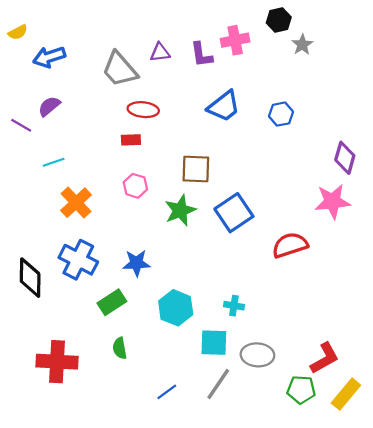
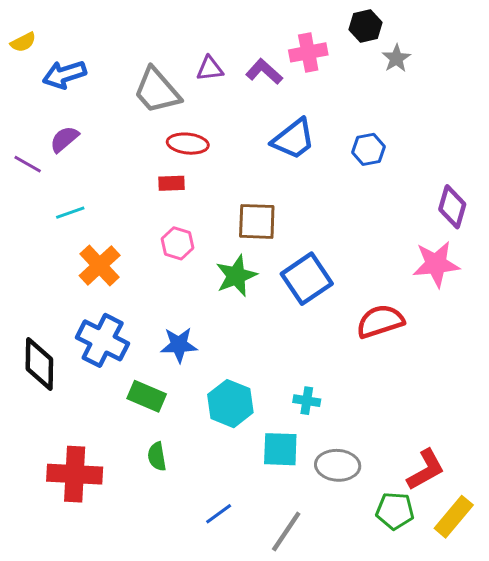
purple L-shape: (201, 55) -> (264, 72), turned 140
green rectangle: (112, 302) -> (147, 396), turned 56
gray line: (218, 384) -> (286, 531), moved

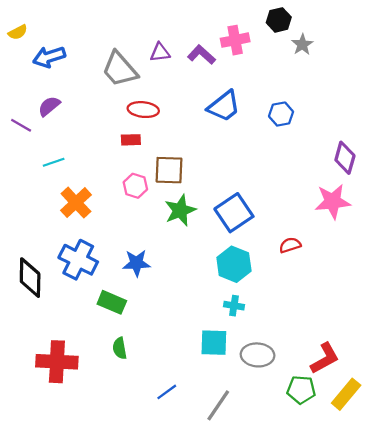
brown square: (257, 221) -> (169, 170), moved
red semicircle: (380, 321) -> (290, 245), size x0.6
cyan hexagon: (230, 404) -> (234, 264), moved

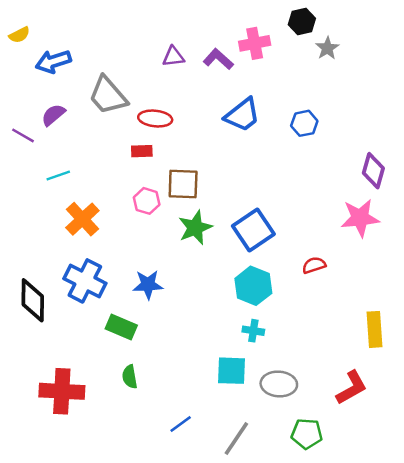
gray trapezoid: (120, 69) -> (108, 95), moved
green pentagon: (301, 390) -> (307, 434), moved
yellow rectangle: (346, 394) -> (375, 329), moved, turned -44

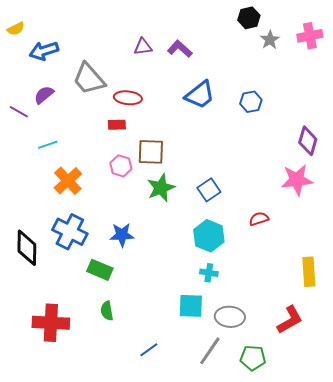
pink cross: (255, 43) -> (310, 36), moved
blue square: (253, 230) -> (209, 190), size x0.7
gray line: (236, 439) -> (210, 351), moved

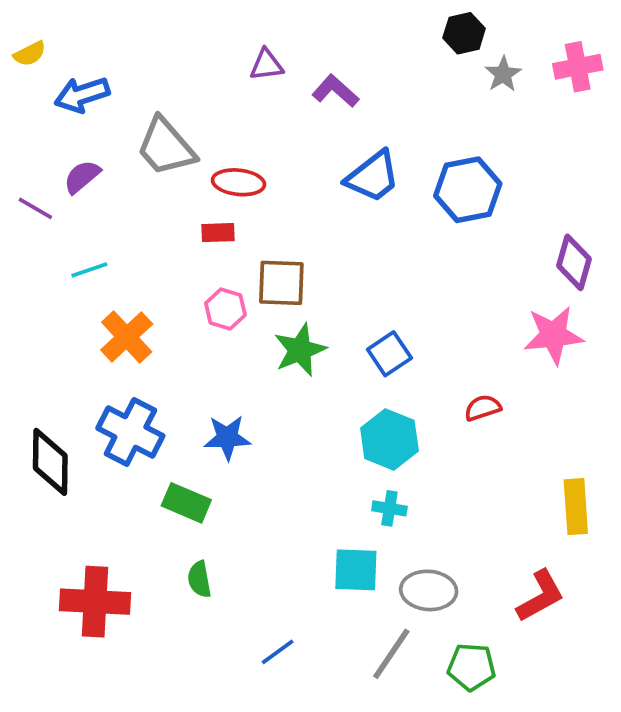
purple triangle: (143, 47) -> (266, 65), moved
blue hexagon: (251, 102) -> (468, 190), size x1.6

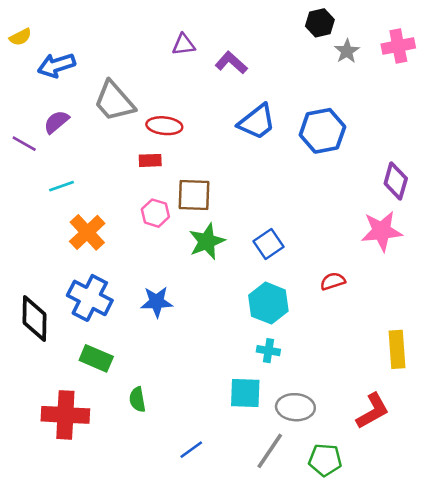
green rectangle: (186, 503) -> (96, 358), moved

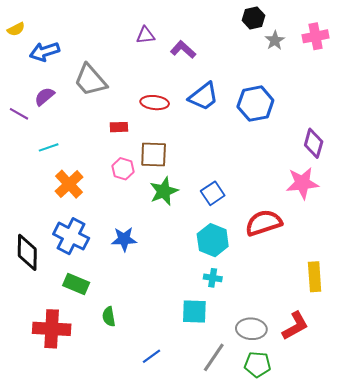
red ellipse: (164, 126) -> (155, 103), moved
red semicircle: (333, 281) -> (264, 223), size x1.8
gray ellipse: (295, 407) -> (251, 329), moved

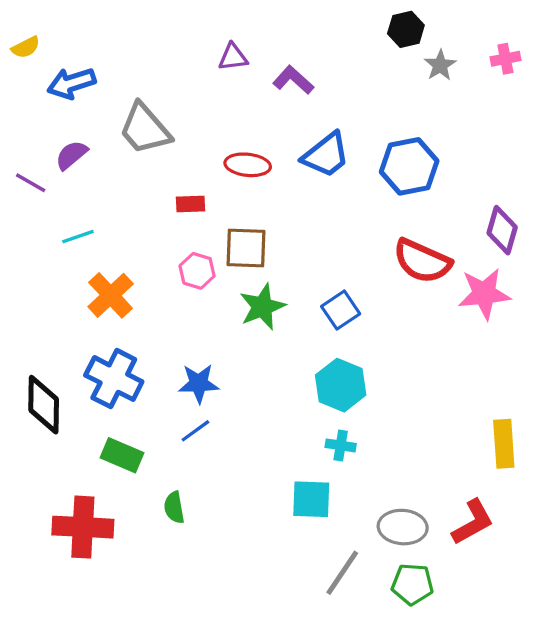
pink cross: (316, 36) -> (505, 59), size x0.7
red semicircle: (264, 223) -> (422, 261), moved, turned -138
blue line: (152, 356) -> (195, 431), moved

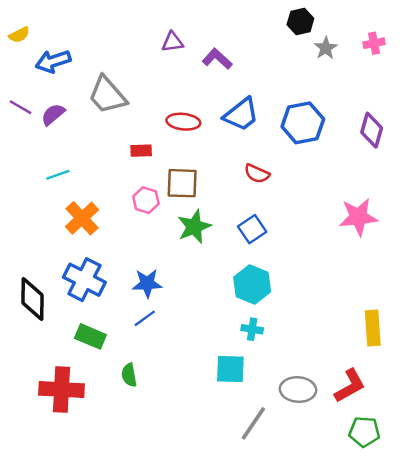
purple line: (31, 183) -> (20, 107), moved
purple diamond: (502, 230) -> (372, 130), moved
red semicircle: (422, 261) -> (257, 174), moved, size x0.6
green pentagon: (412, 584) -> (364, 432), moved

